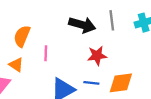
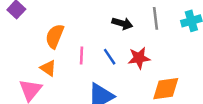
black arrow: (82, 25) -> (122, 23), size x0.7
blue line: (91, 83) -> (110, 57), moved, turned 49

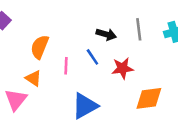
blue line: (110, 57) -> (92, 57), moved

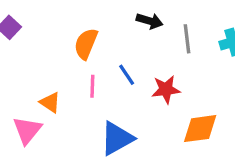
black arrow: (106, 34) -> (150, 21), moved
orange semicircle: (40, 47) -> (86, 44), moved

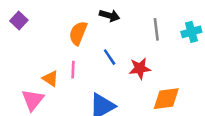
black arrow: (150, 21) -> (110, 16), moved
pink line: (92, 86) -> (73, 70), moved

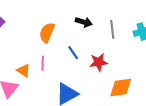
black arrow: (110, 16) -> (84, 22), moved

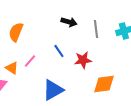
orange semicircle: (47, 33) -> (16, 32), moved
pink line: (43, 63) -> (30, 61), turned 40

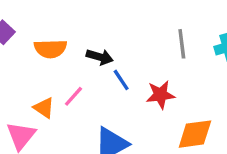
black arrow: (69, 22) -> (100, 57), moved
orange semicircle: (16, 32) -> (50, 49), turned -114

